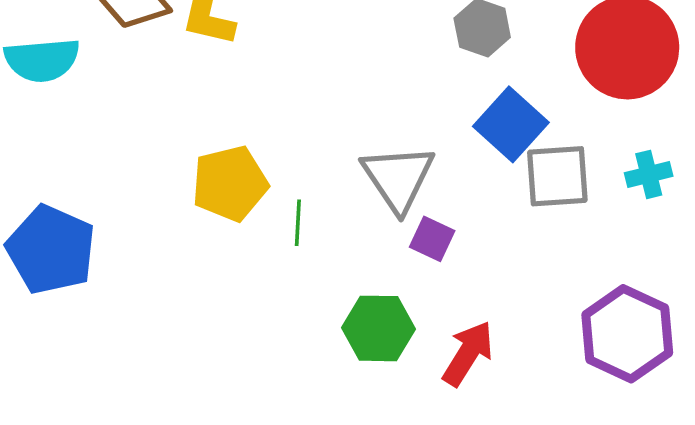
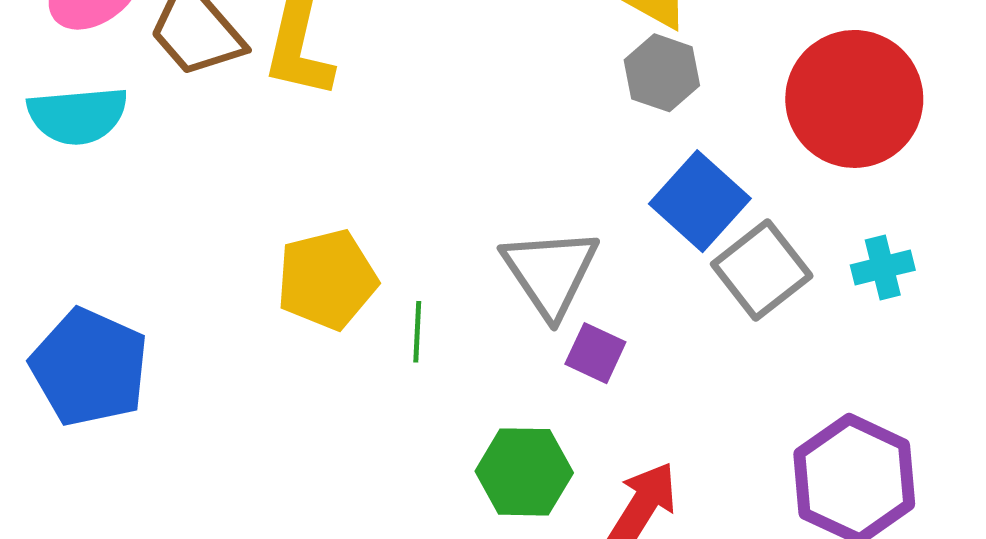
gray square: (557, 176) -> (762, 270), turned -34

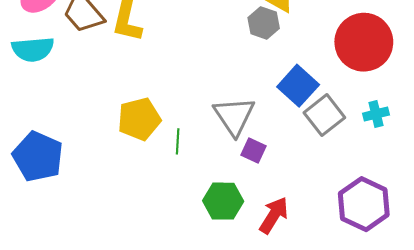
gray hexagon: (662, 73) -> (264, 23), moved

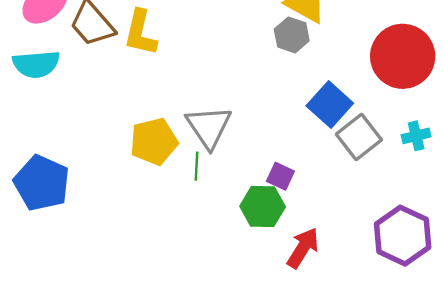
gray triangle: (234, 116) -> (209, 127), moved
green hexagon: (223, 201) -> (263, 206), moved

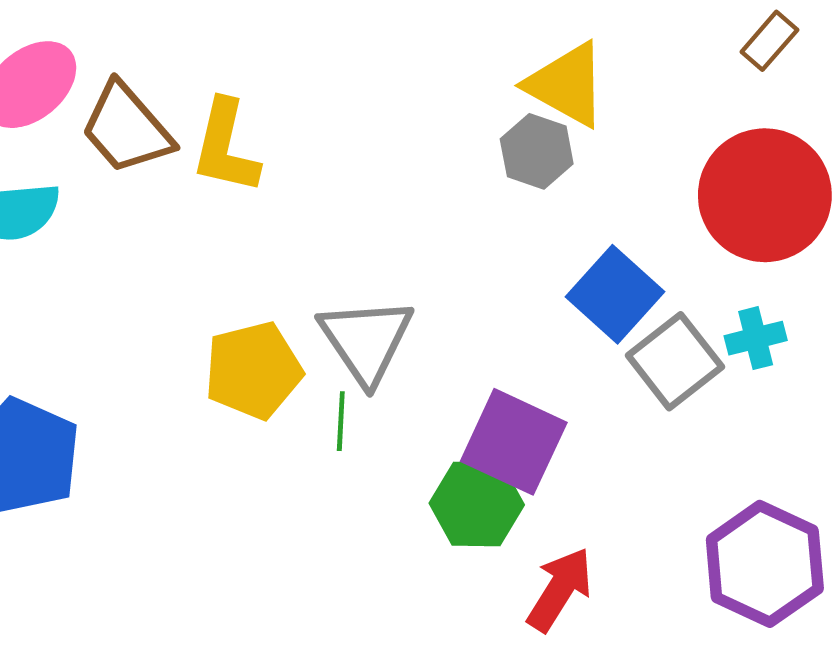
cyan cross: (416, 136) -> (756, 338), moved
purple square: (280, 176) -> (514, 442), size x1.8

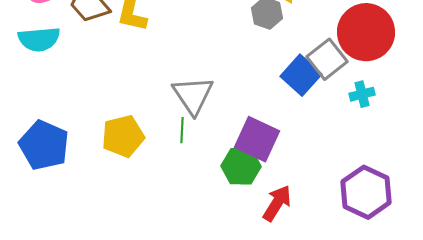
gray square: (675, 361) -> (327, 59), moved
yellow pentagon: (253, 370) -> (123, 136), moved

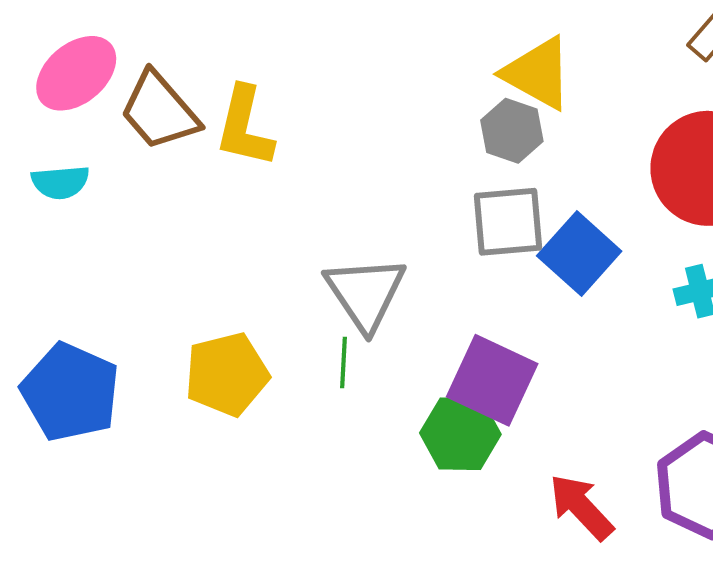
cyan semicircle: (39, 39) -> (60, 182), size x0.7
gray square: (327, 59) -> (508, 222), moved, turned 33
red arrow: (277, 203) -> (581, 507), moved, turned -75

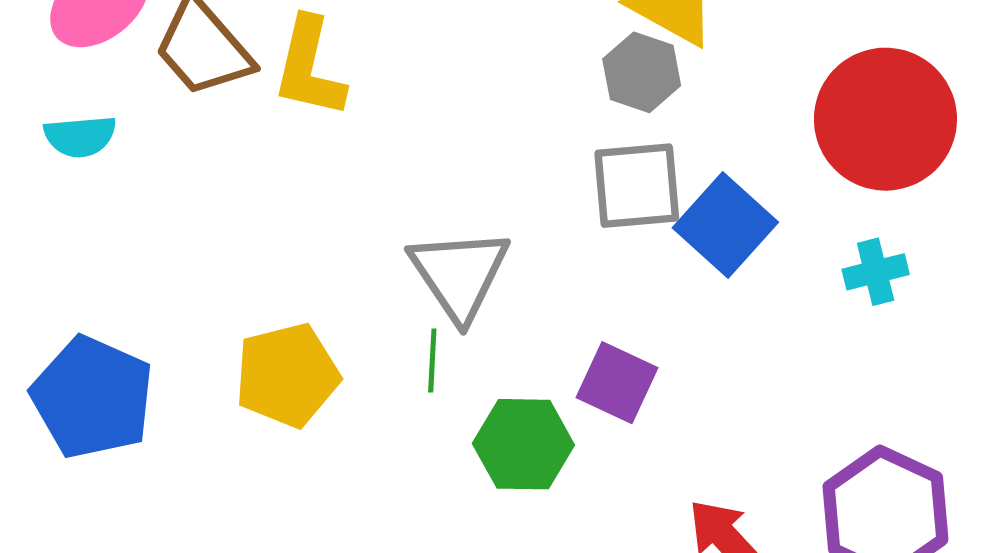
purple square: (492, 380) -> (617, 383), size x0.7
green hexagon: (460, 434) -> (523, 444), moved

